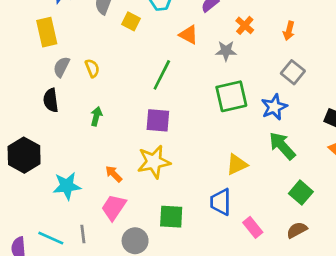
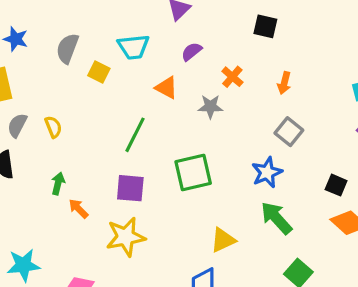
green square: (231, 96) -> (193, 172), moved
orange arrow: (114, 174) -> (78, 209), moved

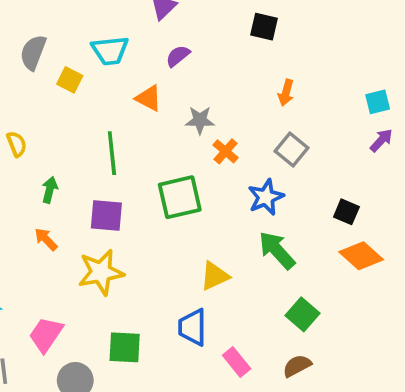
orange cross: (232, 77) -> (226, 151), moved
green line: (135, 135) -> (112, 153), turned -33
green arrow: (58, 183) -> (50, 190), moved

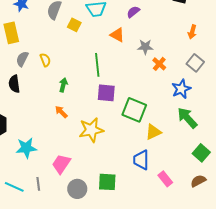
green square: (180, 197) -> (134, 110), moved, turned 35
purple square: (106, 215) -> (106, 93), moved
green square: (125, 347) -> (107, 182), moved

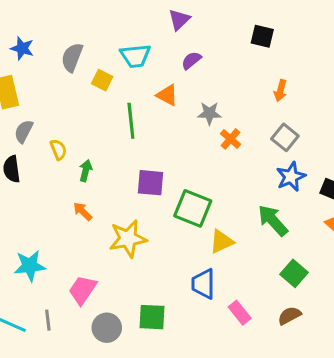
yellow semicircle: (45, 60) -> (58, 149), moved
green line: (97, 65) -> (131, 121), moved
blue star: (181, 89) -> (291, 177), moved

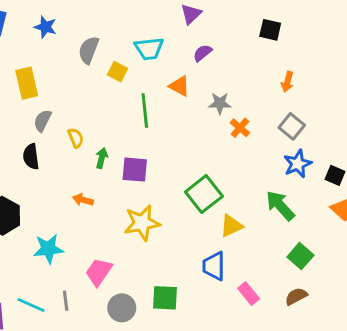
blue star: (22, 48) -> (45, 27), moved
purple square: (151, 183) -> (135, 170), moved
green square: (193, 208) -> (204, 194), turned 30
orange arrow: (83, 211) -> (83, 200), moved, turned -30

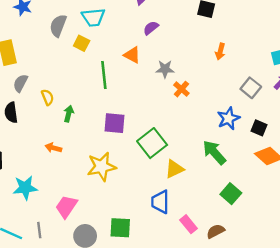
cyan trapezoid: (149, 49) -> (93, 17), moved
gray square: (292, 126) -> (251, 88), moved
purple square: (135, 170) -> (114, 123), moved
brown semicircle: (296, 296) -> (216, 231), moved

